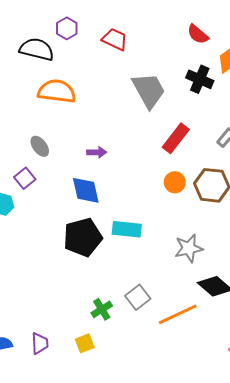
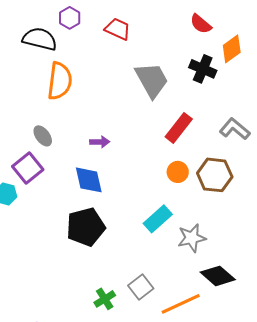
orange semicircle: (57, 91) -> (60, 81), turned 90
purple square: (25, 178) -> (28, 168), size x1.4
cyan rectangle: (127, 229) -> (158, 219), moved, turned -48

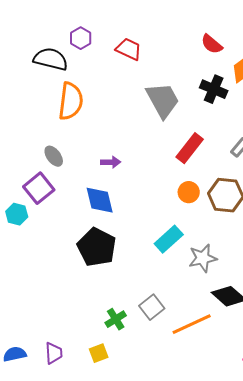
black pentagon: (86, 227) -> (97, 247), turned -30

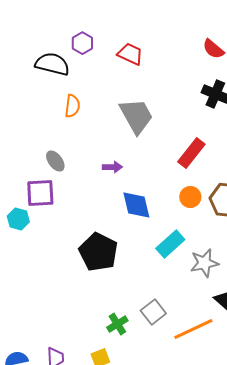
gray trapezoid: (163, 100) -> (136, 116), moved
orange semicircle: (71, 101) -> (72, 106), size x0.6
purple square: (39, 188) -> (40, 193), turned 36
blue diamond: (100, 200) -> (136, 205), moved

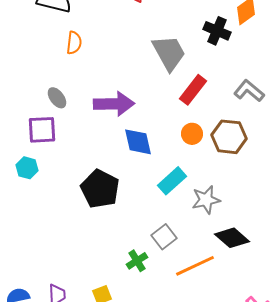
gray trapezoid: (136, 116) -> (169, 53), moved
purple arrow: (112, 167) -> (114, 104), size x2.0
cyan hexagon: (18, 219) -> (27, 168), moved
gray square: (153, 312) -> (164, 237), moved
green cross: (117, 324) -> (137, 261), moved

